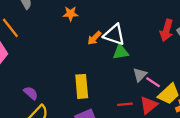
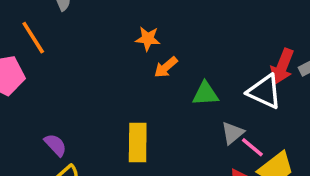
orange star: (70, 14) -> (148, 39), moved
white triangle: (114, 35) -> (265, 92), moved

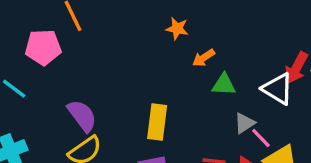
orange arrow: (166, 67) -> (204, 58), moved
purple semicircle: (55, 145) -> (82, 116), size x1.5

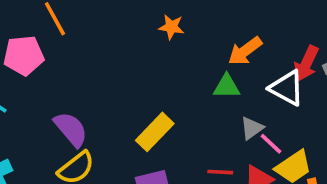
orange arrow: (204, 58) -> (245, 51), moved, size x1.4
yellow rectangle: (157, 122) -> (155, 132), turned 40

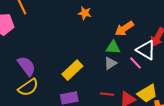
gray triangle: (252, 128) -> (110, 63), moved
pink line: (271, 144) -> (136, 63), moved

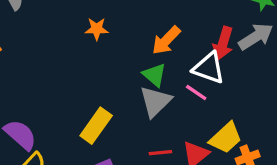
green triangle: (113, 47) -> (154, 75), turned 49
gray triangle: (110, 63) -> (155, 101), size x1.5

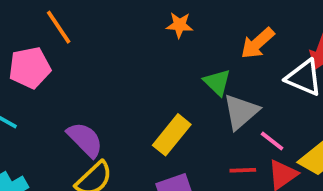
green triangle: (154, 75) -> (217, 82), moved
pink line: (196, 92) -> (272, 141), moved

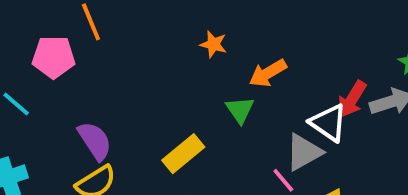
orange arrow: (257, 43) -> (268, 73), moved
gray triangle: (241, 112) -> (304, 152), moved

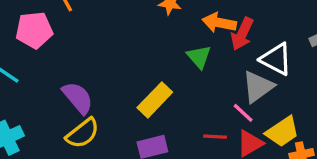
orange arrow: (268, 73) -> (219, 23), turned 48
red arrow: (352, 99) -> (242, 34), moved

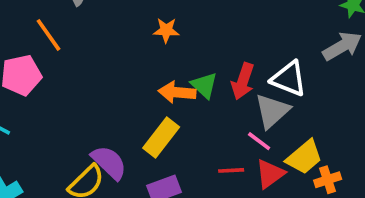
orange arrow: (219, 23) -> (177, 92), moved
red arrow: (242, 34) -> (243, 81), moved
purple semicircle: (78, 98) -> (109, 162), moved

